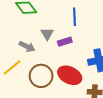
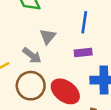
purple rectangle: (65, 42) -> (83, 53), moved
gray arrow: (27, 47) -> (32, 55), moved

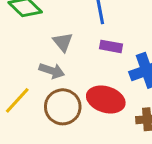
purple rectangle: (83, 53) -> (111, 46), turned 36

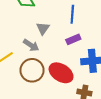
purple rectangle: (111, 46) -> (73, 39), turned -48

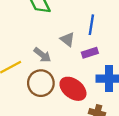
gray triangle: (43, 28) -> (67, 39), moved, turned -32

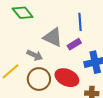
blue line: (91, 25) -> (80, 22), moved
gray triangle: (67, 39) -> (53, 37), size x1.5

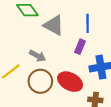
gray triangle: (53, 37) -> (54, 25), moved
purple rectangle: (74, 44) -> (80, 47), turned -40

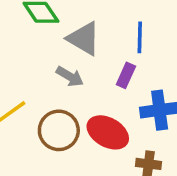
gray arrow: (37, 56) -> (70, 77), moved

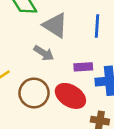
purple rectangle: (126, 75) -> (83, 67), moved, turned 60

